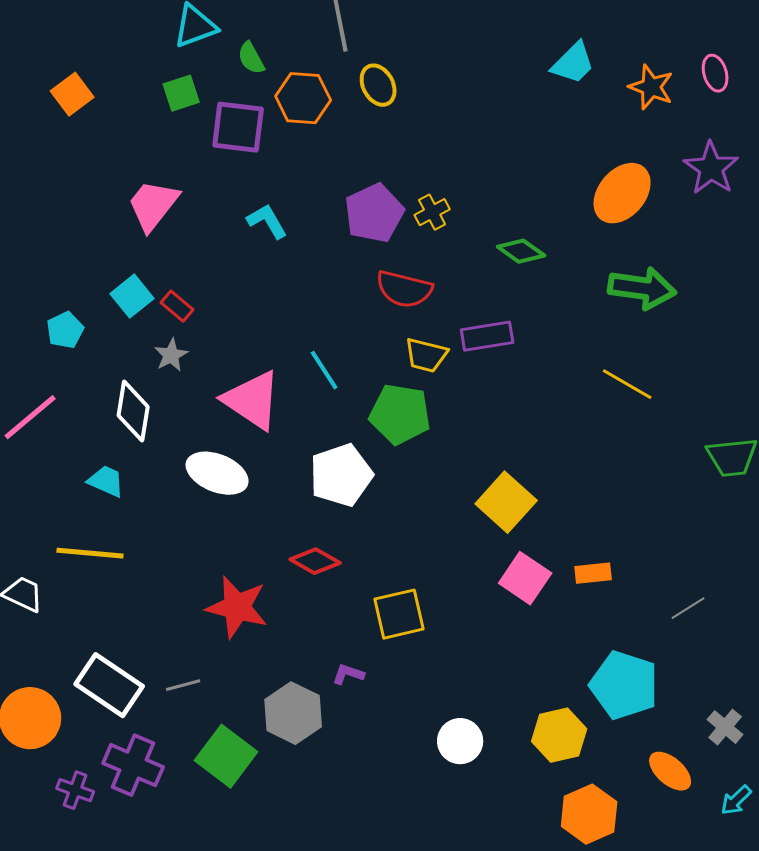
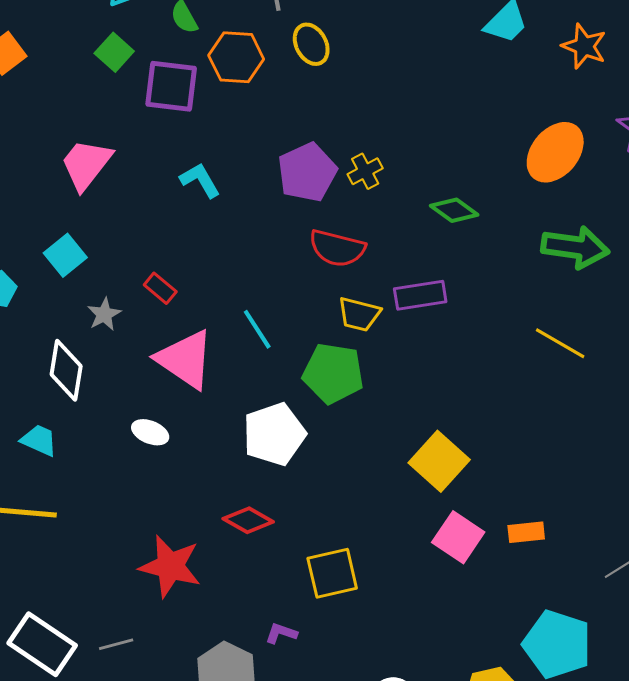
green square: (181, 93) -> (114, 52), turned -30
red rectangle: (177, 306) -> (160, 288), moved
white ellipse: (217, 473) -> (150, 432), size x0.6

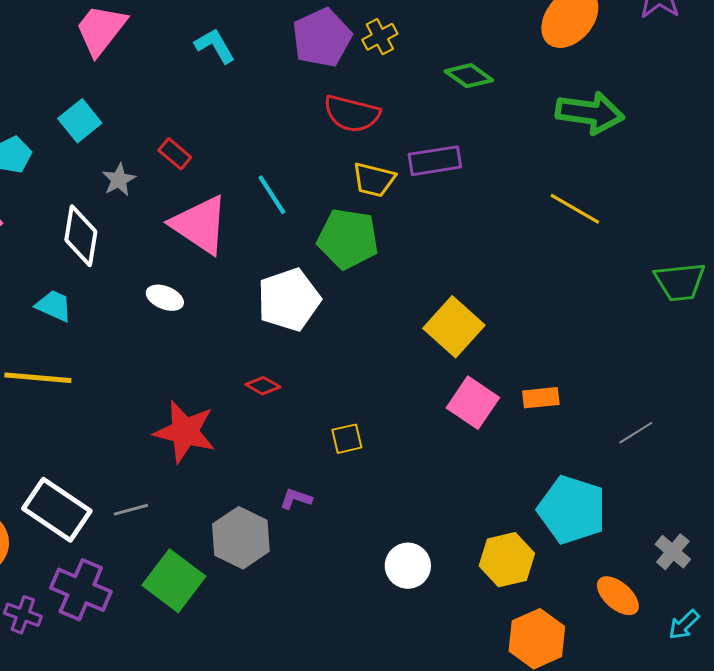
red diamond: (248, 520) -> (263, 386), size x0.7
yellow square: (332, 573) -> (347, 439), size x0.6

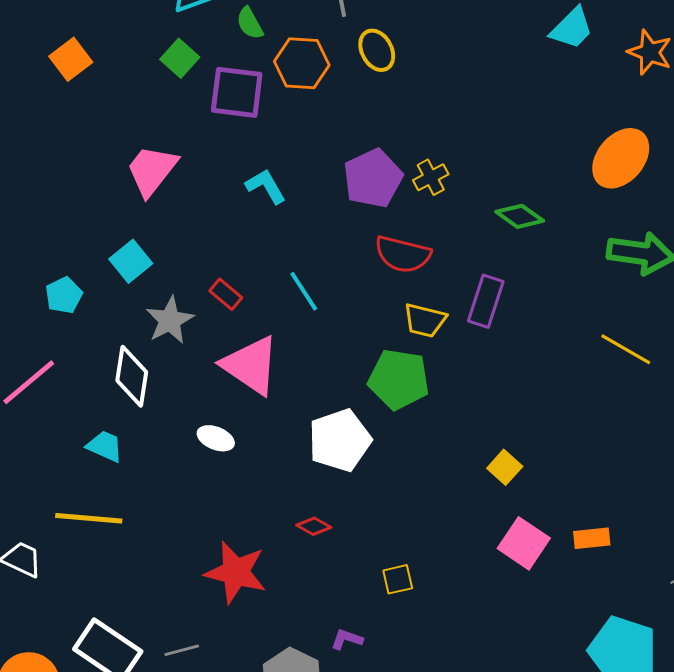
purple rectangle: (435, 161) -> (486, 301), turned -63
gray star: (119, 180) -> (170, 320), size x1.4
cyan line: (272, 195) -> (304, 291), moved
yellow square: (454, 327) -> (505, 467), size x0.6

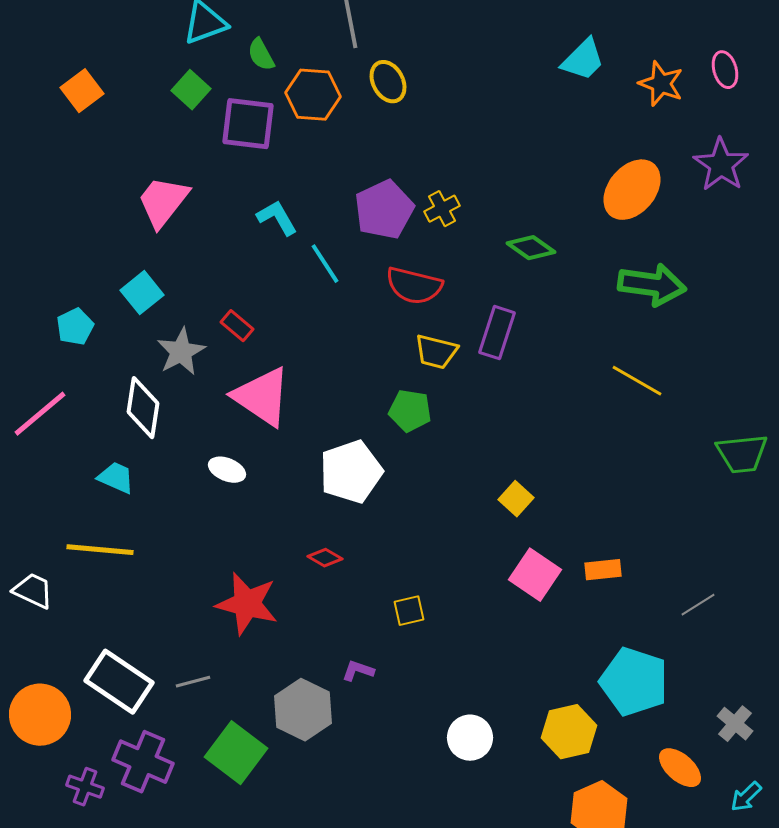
cyan line: (304, 291) -> (325, 264), moved
green pentagon: (399, 379) -> (410, 411), size x0.7

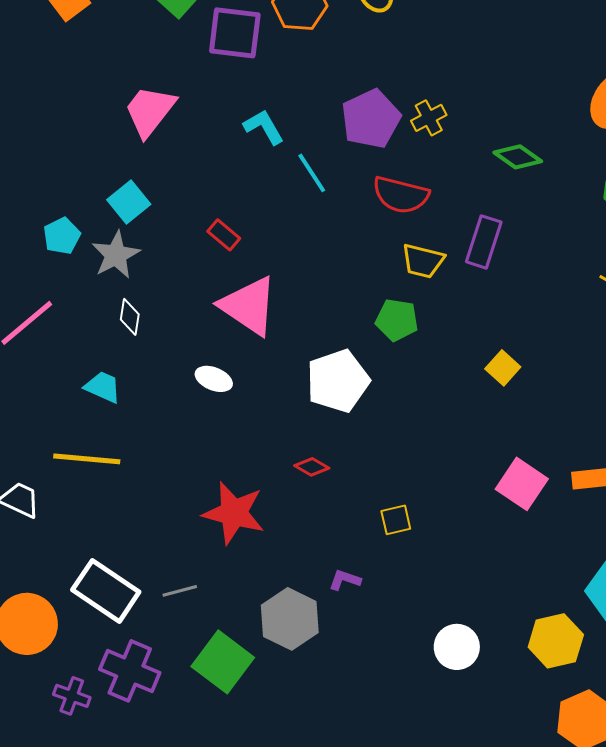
gray star: (181, 352) -> (116, 255), moved
white diamond: (143, 408) -> (130, 317), size x0.6
yellow square: (516, 499) -> (503, 368), moved

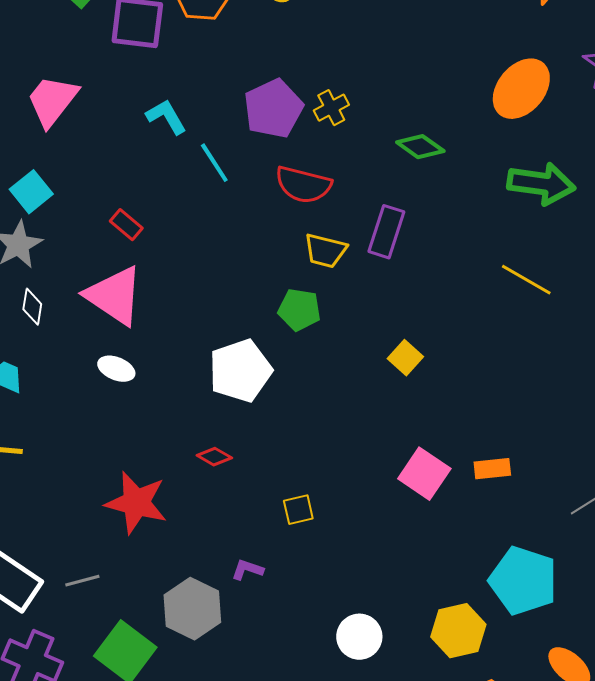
pink triangle: (249, 306) -> (114, 296), moved

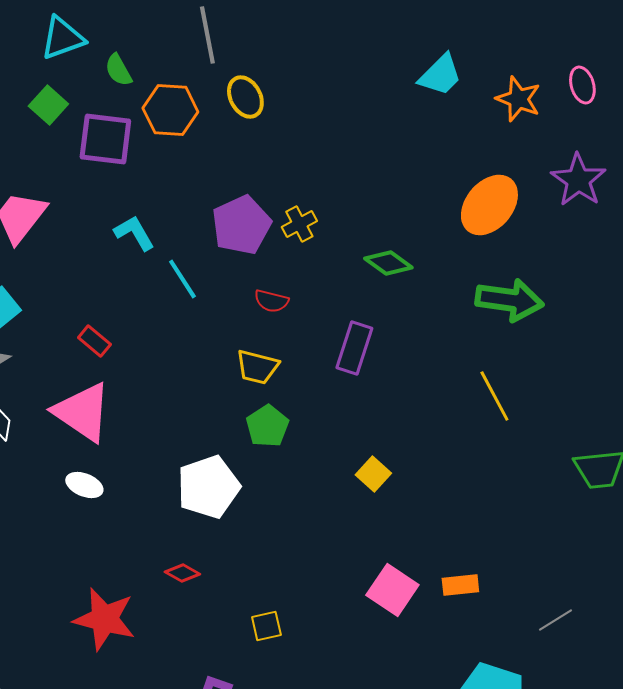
red semicircle: (303, 185) -> (271, 301), size x0.6
yellow trapezoid: (325, 251) -> (257, 367), moved
yellow line: (526, 280) -> (494, 396), turned 32
green pentagon: (299, 310) -> (267, 426), turned 30

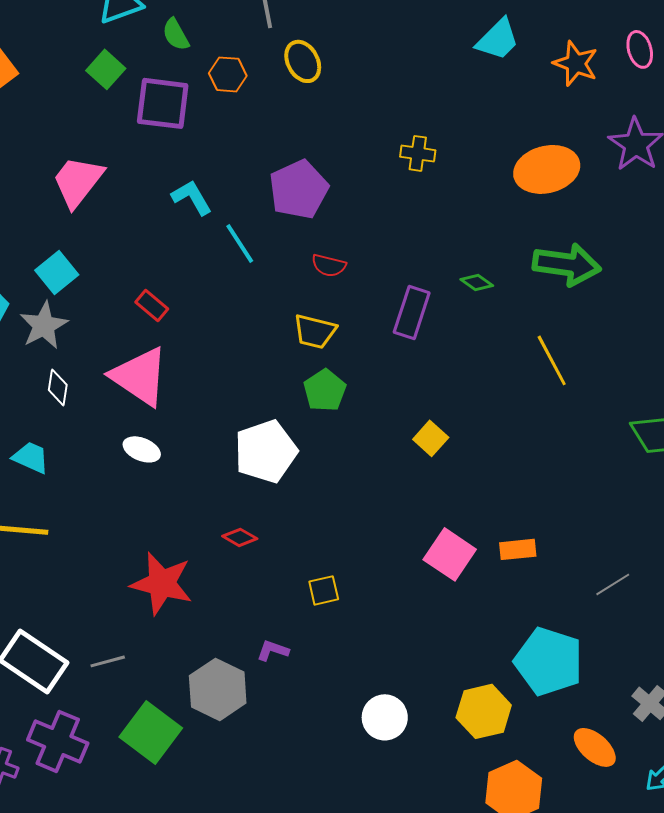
orange hexagon: (170, 110) -> (228, 74), size x0.7
orange ellipse: (489, 205) -> (547, 169), turned 36
yellow cross: (299, 224) -> (418, 153), moved, turned 36
green diamond: (388, 263) -> (477, 282), moved, size x0.7

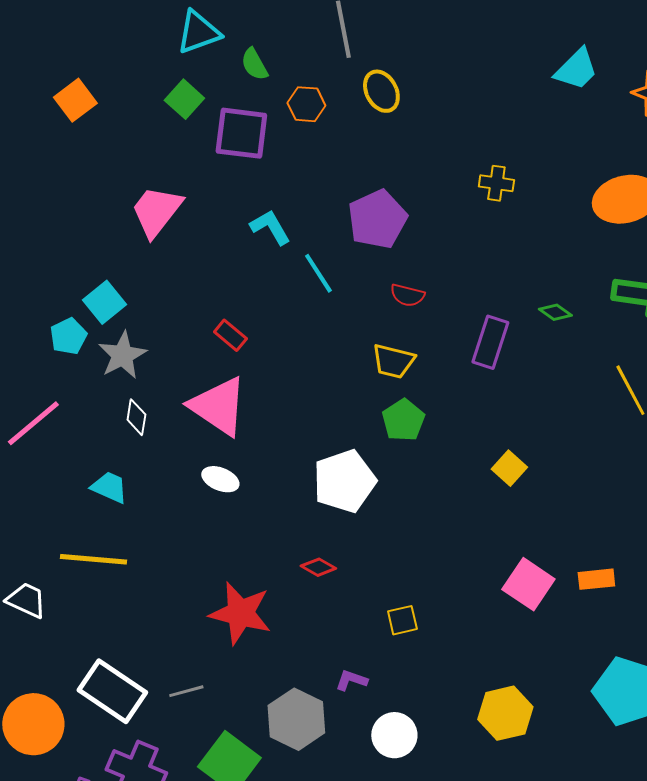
cyan square: (57, 272) -> (104, 302), moved
yellow hexagon: (484, 711) -> (505, 713), moved
white circle: (385, 717) -> (394, 735), moved

